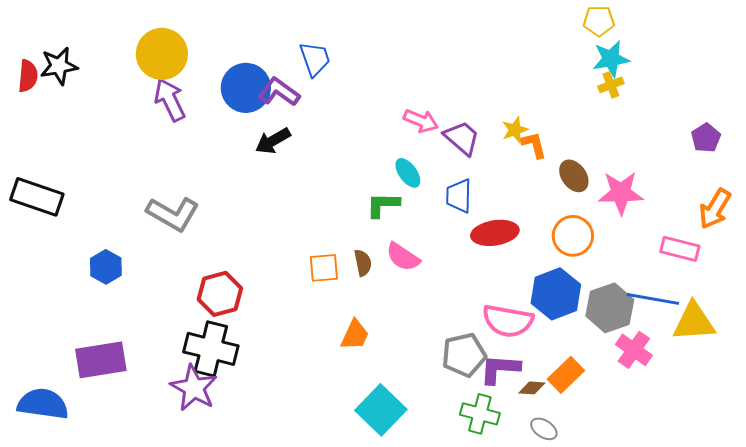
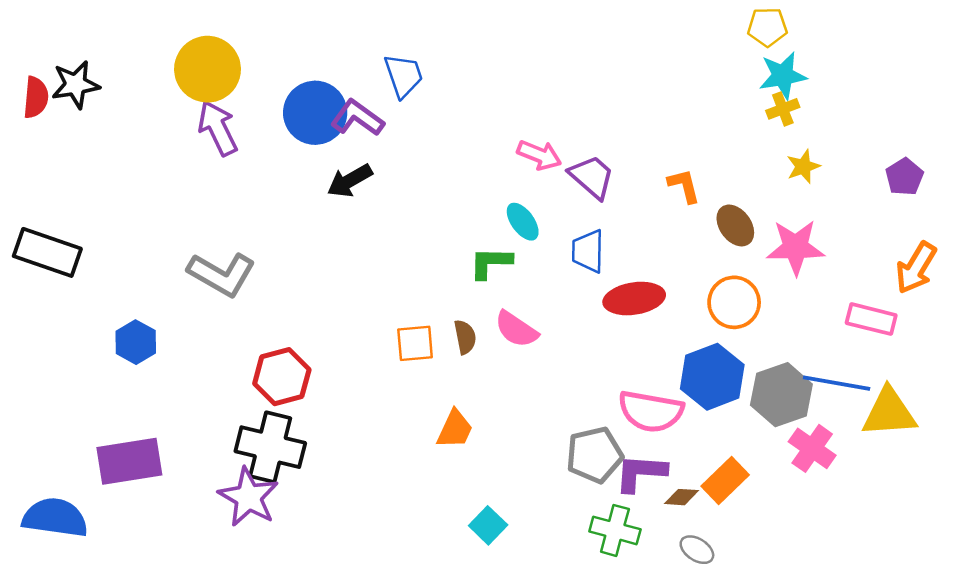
yellow star: (515, 130) -> (803, 167), moved
cyan square: (381, 410) -> (488, 525), size x0.6

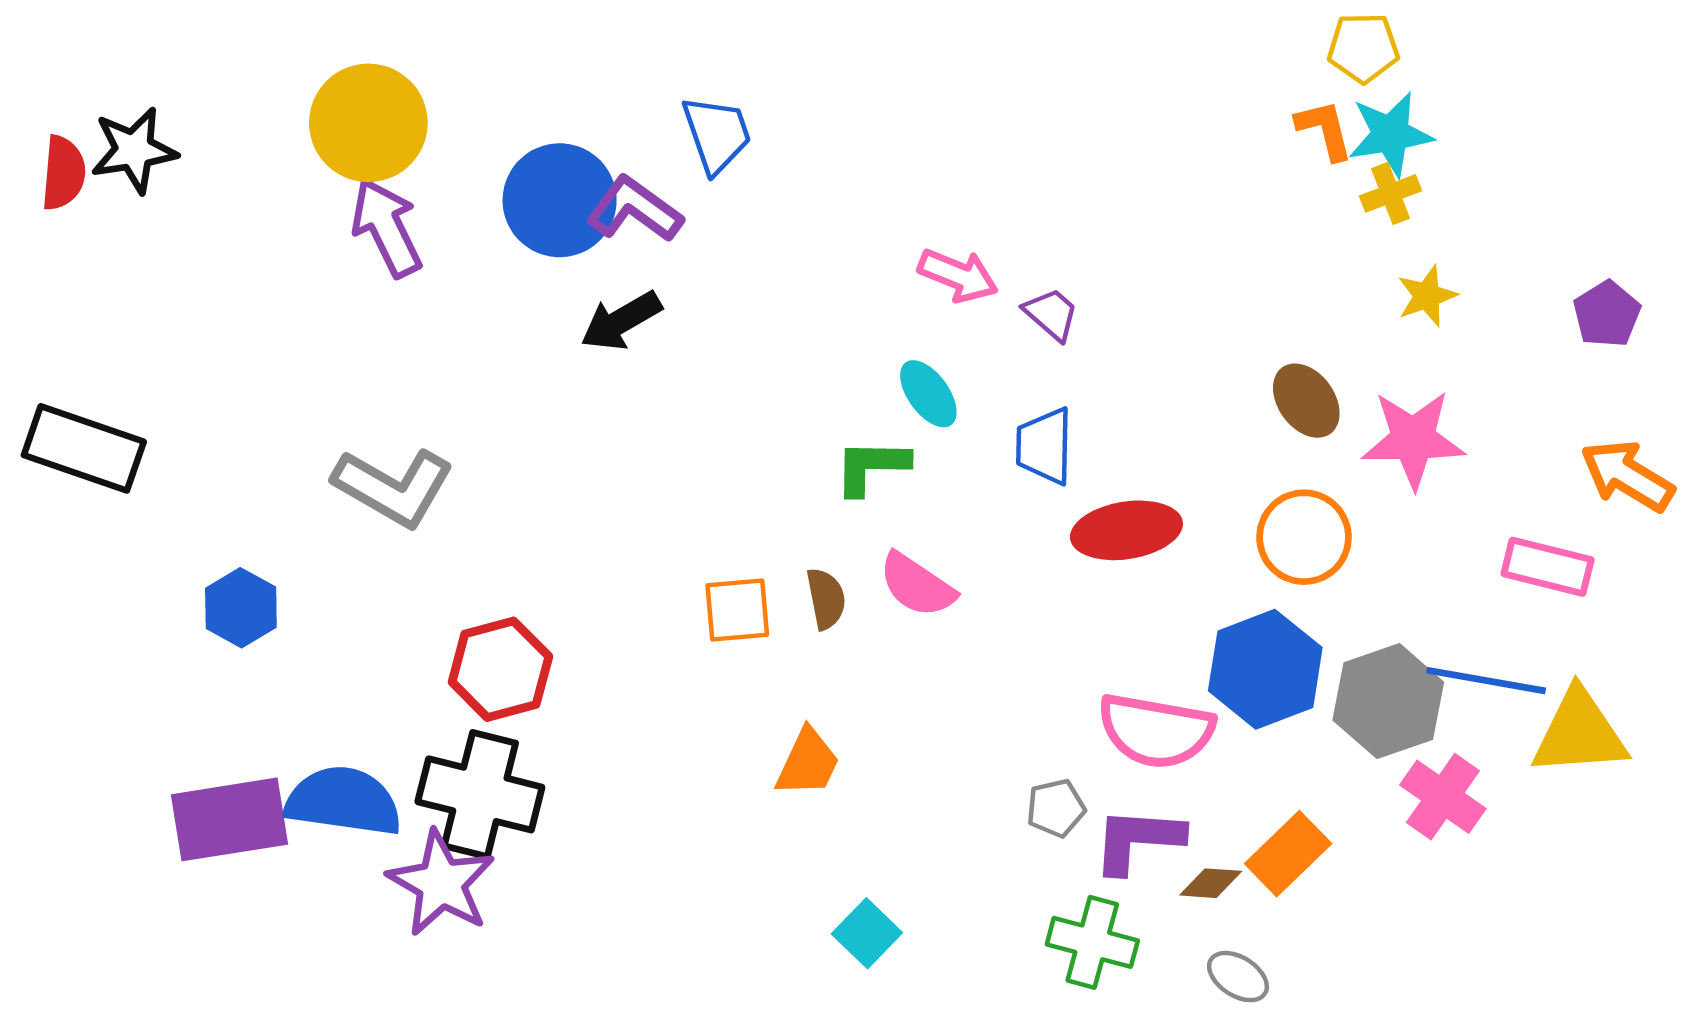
purple trapezoid: (592, 177) -> (1051, 314), size x0.7
orange L-shape: (684, 186) -> (1324, 130), moved
orange arrow: (916, 268) -> (1627, 476), turned 90
gray pentagon: (594, 455) -> (1056, 808), size x0.6
blue semicircle: (55, 518) -> (343, 801), moved

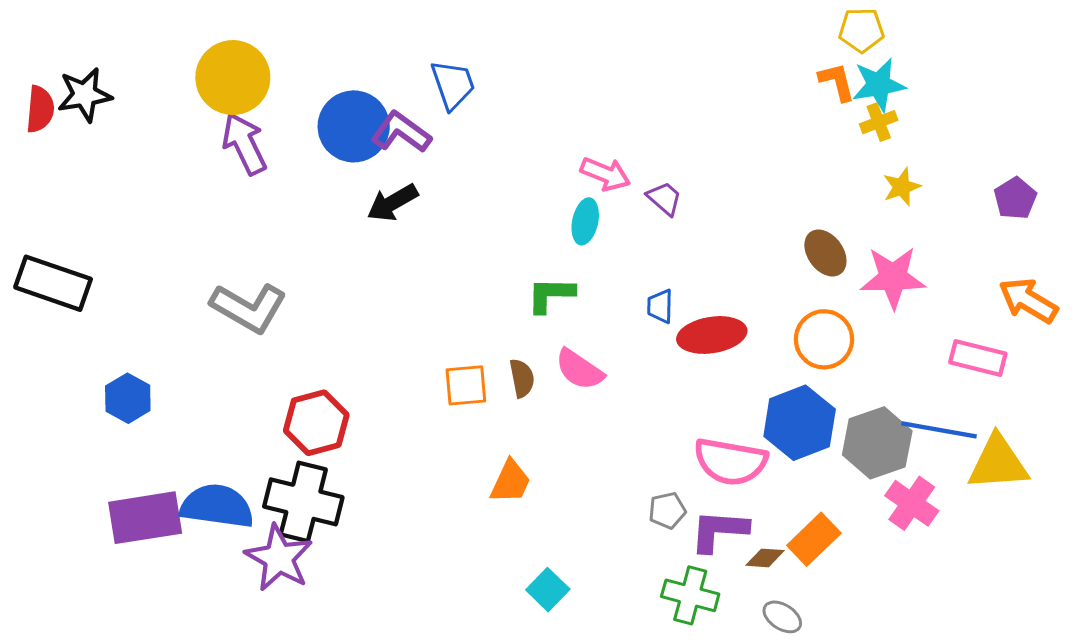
cyan ellipse: (928, 394) -> (585, 221), moved, turned 48
blue trapezoid: (1044, 446) -> (660, 306), moved, size x0.7
blue hexagon: (241, 608) -> (128, 398), moved

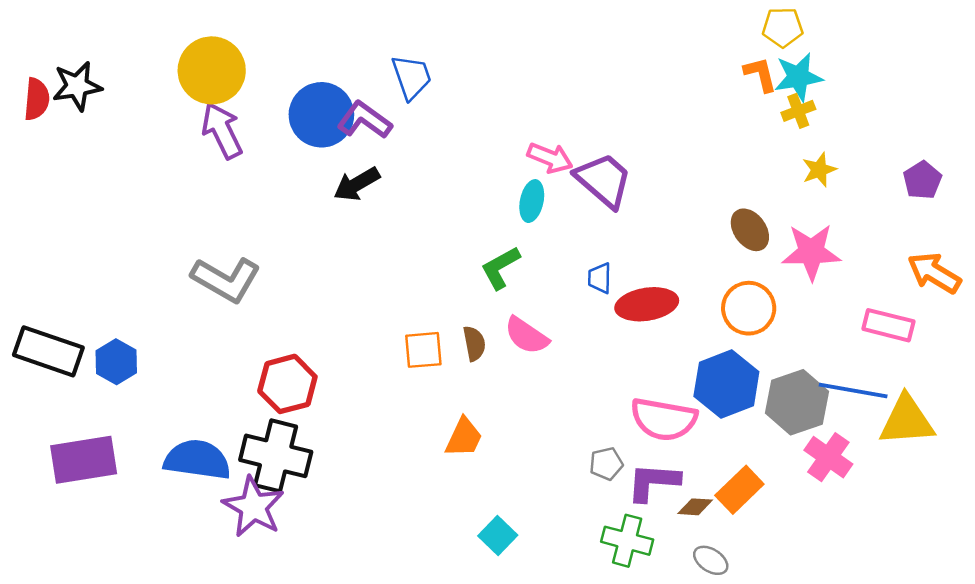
purple trapezoid: (664, 198) -> (604, 180), size x1.8
black rectangle: (53, 283) -> (48, 351), moved
green L-shape: (551, 295) -> (500, 268), turned -30
purple rectangle: (145, 518) -> (84, 460), moved

